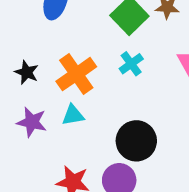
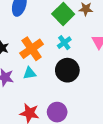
black circle: (136, 141) -> (67, 70), moved

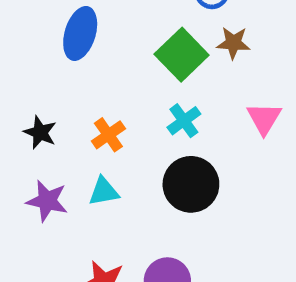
orange cross: (32, 49) -> (108, 135), size x0.6

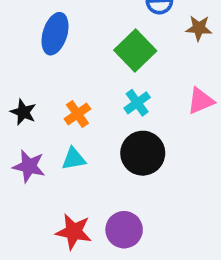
brown star: (233, 43) -> (199, 28), moved
pink triangle: (264, 118) -> (201, 101), turned 36

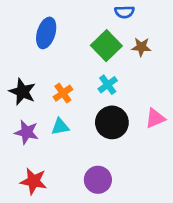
brown star: (199, 28) -> (141, 47), moved
pink triangle: (201, 101) -> (155, 118), moved
black star: (23, 112) -> (22, 92), size x1.4
red star: (74, 232) -> (34, 181), moved

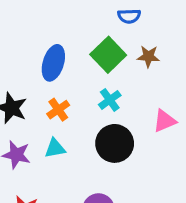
blue ellipse: (46, 33) -> (53, 63), moved
pink triangle: (155, 118) -> (165, 121), moved

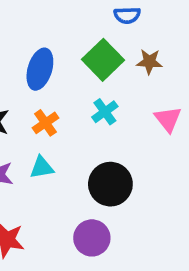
pink triangle: (165, 121) -> (168, 119), moved, turned -45
black circle: (115, 143) -> (110, 184), moved

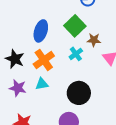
brown star: (149, 62) -> (94, 40), moved
orange cross: (45, 123) -> (44, 60), size x1.5

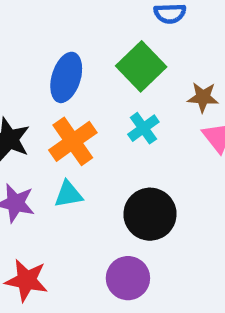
brown star: (94, 40) -> (203, 97), moved

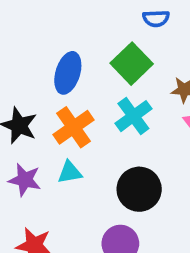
cyan cross: (143, 128) -> (133, 116), size x1.4

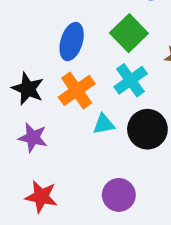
cyan triangle: (70, 172) -> (104, 124), moved
black circle: (139, 189) -> (147, 129), moved

